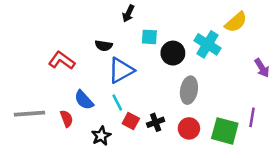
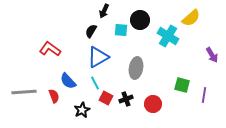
black semicircle: (104, 46) -> (91, 31), moved, turned 112
black circle: (173, 53) -> (140, 20), moved
gray ellipse: (189, 90) -> (136, 68), moved
green square: (225, 131) -> (182, 85), moved, size x0.7

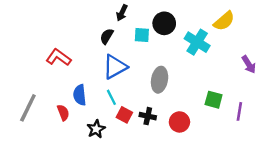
blue semicircle: (68, 81) -> (80, 95), turned 36
gray line: (24, 92) -> (28, 108), turned -60
black cross: (126, 99) -> (148, 116), turned 32

